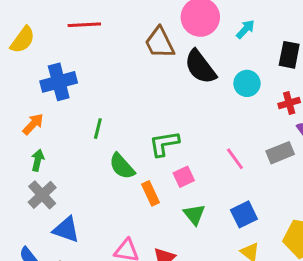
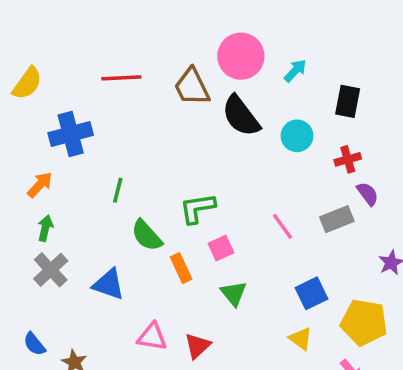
red line: (84, 25) -> (121, 78), moved
blue square: (244, 214) -> (311, 293), moved
blue triangle: (66, 230) -> (109, 284), moved

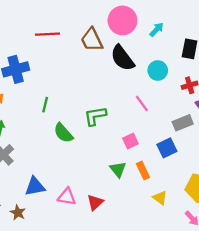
pink line: (283, 226) -> (142, 103), moved
pink square: (221, 248) -> (130, 141), moved
orange rectangle: (181, 268) -> (143, 171), moved
blue triangle: (109, 284) -> (35, 186), moved, turned -30
blue square: (311, 293) -> (167, 148), moved

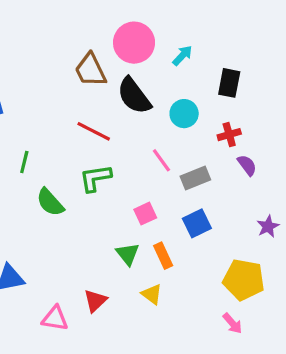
red line: (47, 34) -> (94, 131), moved, turned 30
gray rectangle: (183, 123) -> (195, 178), moved
pink triangle: (67, 197) -> (55, 318), moved
yellow triangle: (160, 198) -> (152, 294), moved

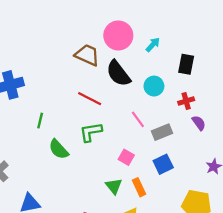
brown trapezoid: (90, 70) -> (87, 55), turned 140
pink square: (145, 214) -> (126, 157), turned -35

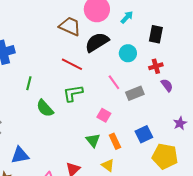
black semicircle: (118, 73) -> (97, 42), turned 95
blue square: (163, 164) -> (144, 134), moved

